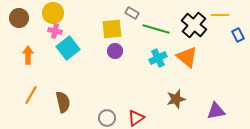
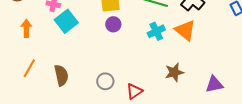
gray circle: (107, 118) -> (105, 81), moved

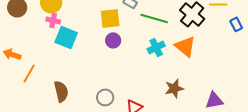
cyan square: (66, 21) -> (66, 37), turned -30
orange arrow: (26, 28) -> (12, 54), moved, turned -72
orange line: (29, 68) -> (29, 73), moved

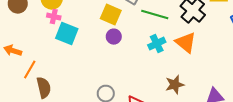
yellow square: (110, 18) -> (111, 15), turned 30
brown semicircle: (61, 91) -> (44, 88), moved

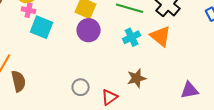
purple circle: (114, 37) -> (89, 30), size x1.5
brown star: (175, 85) -> (137, 78), moved

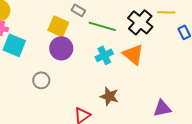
brown star: (137, 78) -> (109, 96), turned 30
gray circle: (81, 87) -> (41, 80), moved

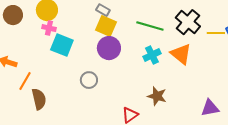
gray rectangle: (78, 10) -> (103, 10), moved
yellow line: (166, 12) -> (216, 33), moved

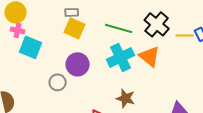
gray rectangle: (103, 10) -> (72, 12), turned -32
purple circle: (109, 48) -> (78, 64), moved
cyan cross: (152, 55) -> (121, 57), size x1.5

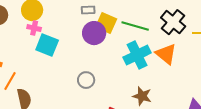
yellow square: (75, 28) -> (106, 23), moved
purple circle: (78, 64) -> (94, 33), moved
gray circle: (58, 82) -> (86, 80), moved

